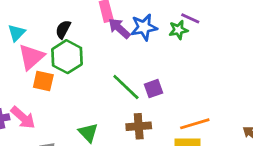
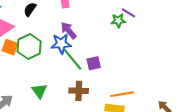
blue star: (144, 27) -> (61, 44), moved
purple arrow: (119, 28) -> (69, 30), moved
green hexagon: (67, 57) -> (29, 46), moved

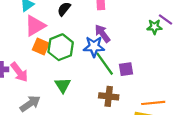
green triangle: (39, 91) -> (63, 85), moved

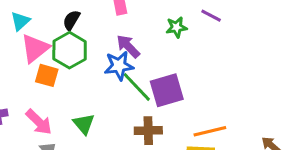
green star: (154, 27) -> (176, 27), moved
green hexagon: (61, 47) -> (70, 50), moved
purple square: (126, 69) -> (167, 90), size x1.6
pink arrow: (19, 72) -> (39, 122), moved

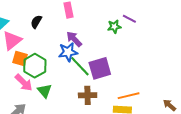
green star: (176, 27) -> (114, 27), moved
green hexagon: (70, 50) -> (35, 66), moved
pink arrow: (39, 122) -> (24, 83), moved

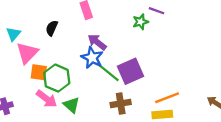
blue star: (68, 52) -> (92, 58), turned -30

